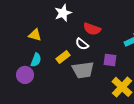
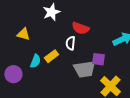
white semicircle: (82, 44) -> (70, 43), turned 56
cyan semicircle: (36, 60) -> (35, 61), moved
gray trapezoid: (83, 70) -> (84, 69), moved

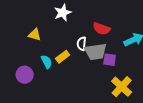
red semicircle: (80, 28) -> (102, 29), moved
cyan semicircle: (35, 61) -> (47, 62), turned -48
gray trapezoid: (84, 69) -> (96, 52), moved

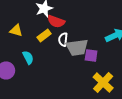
red semicircle: (102, 29) -> (56, 21), moved
yellow rectangle: (63, 57) -> (44, 35), moved

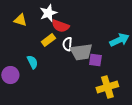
yellow triangle: (16, 30) -> (20, 20), moved
yellow cross: (103, 82) -> (107, 87), turned 30

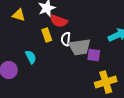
yellow rectangle: (48, 40) -> (47, 35), turned -72

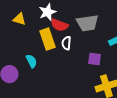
yellow rectangle: (47, 35) -> (47, 39), size x1.5
gray trapezoid: (80, 47) -> (87, 23), moved

